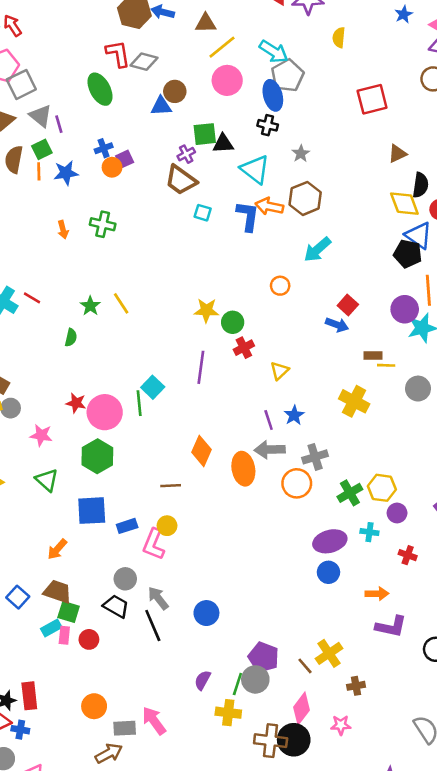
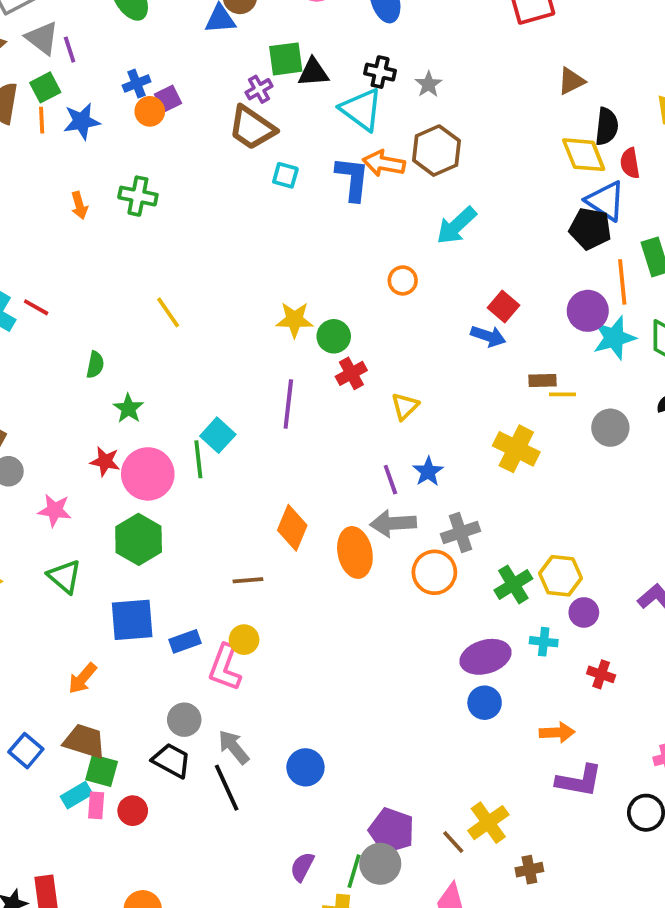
black cross: (268, 125) -> (380, 72), moved
green star: (90, 306) -> (128, 408), moved

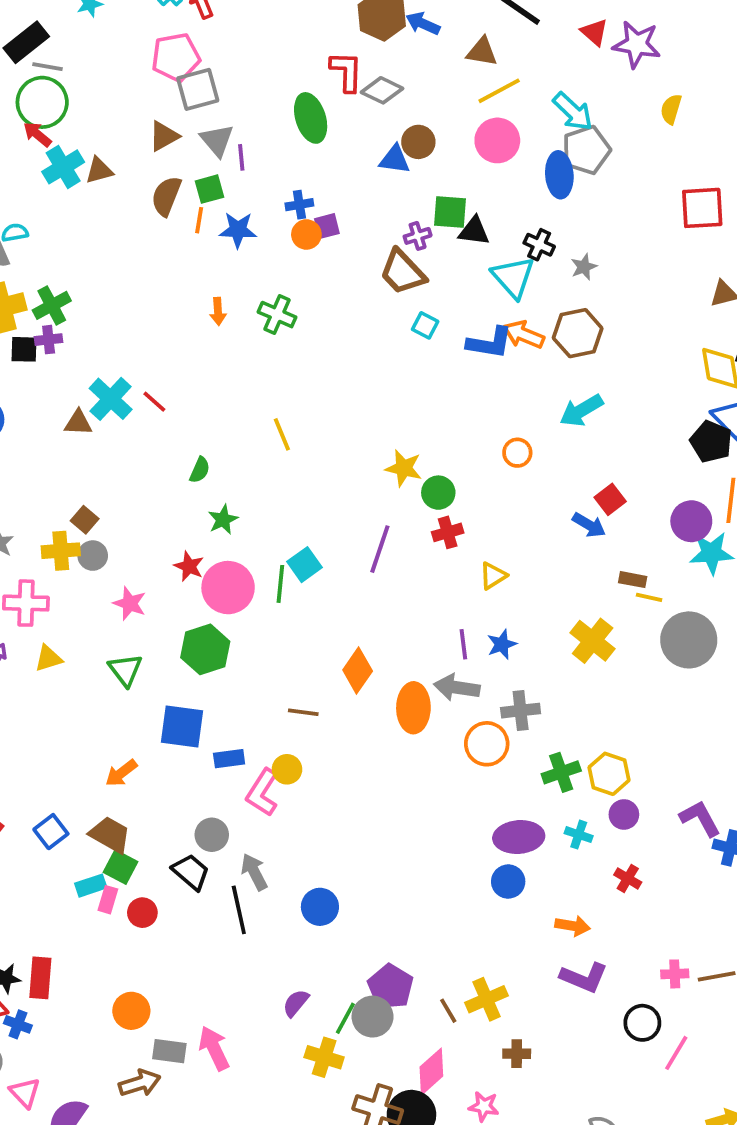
blue L-shape: (352, 179) -> (490, 343), turned 81
gray circle: (610, 428) -> (689, 640), size x1.5

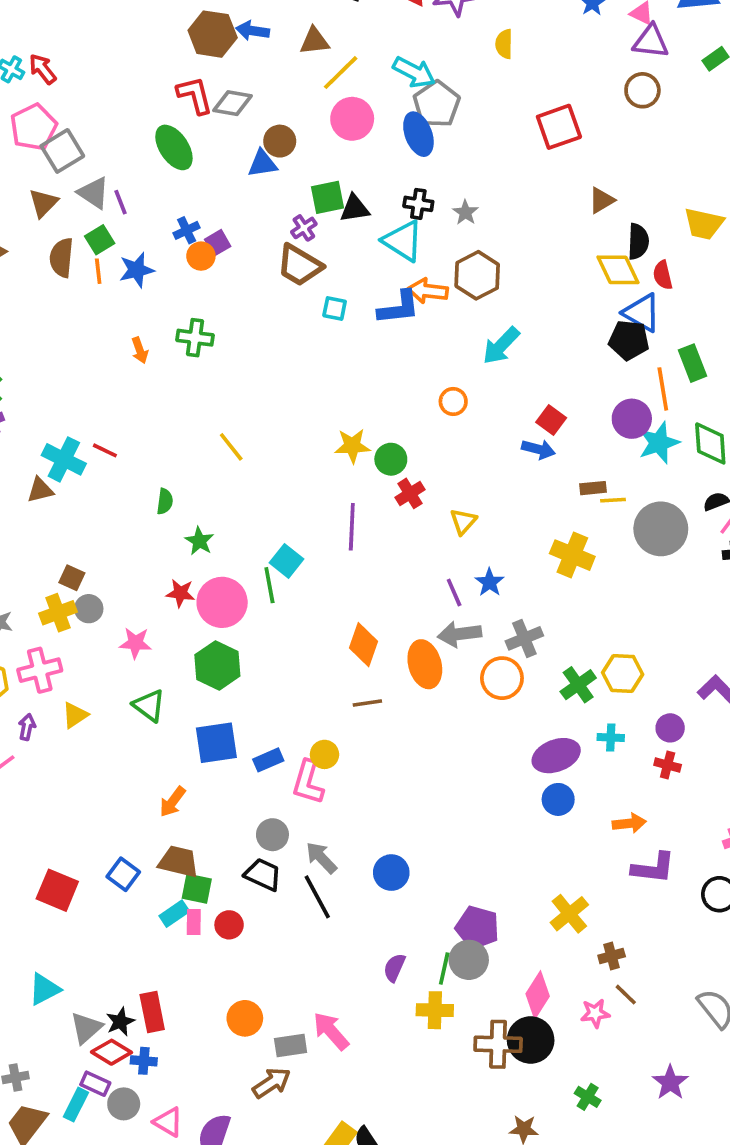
brown line: (303, 712) -> (367, 703), moved
purple circle: (624, 815) -> (670, 728), moved
brown line: (448, 1011) -> (626, 995), moved

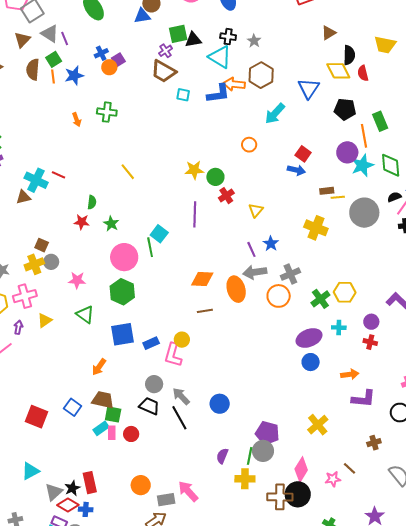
blue triangle: (642, 313) -> (309, 88), moved, turned 35
red star: (180, 593) -> (82, 222), moved
orange diamond: (363, 645) -> (202, 279), turned 75
brown cross: (612, 956) -> (374, 443), moved

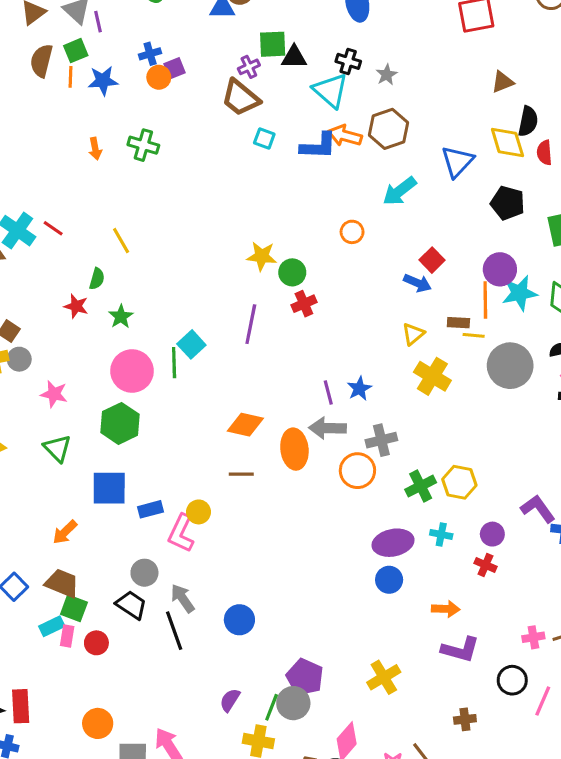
orange line: (364, 136) -> (485, 300), moved
yellow line: (128, 172) -> (121, 241), moved
yellow triangle: (256, 210) -> (413, 334), moved

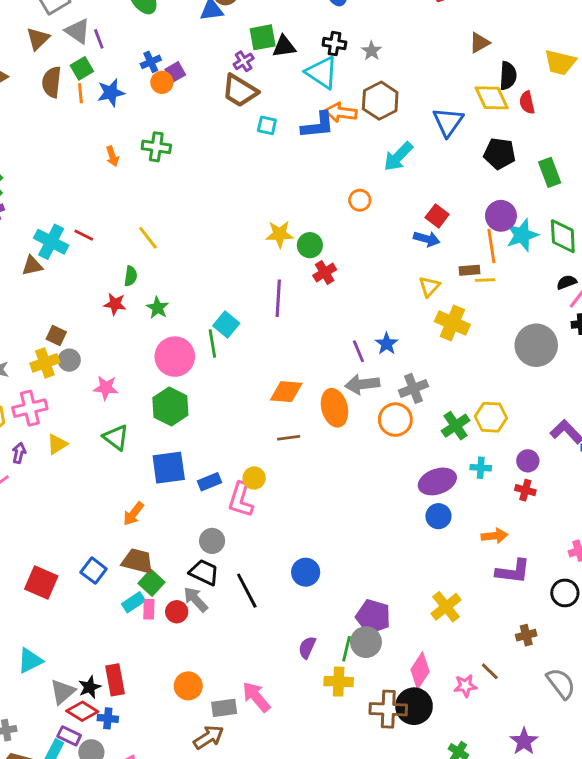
gray circle: (510, 366) -> (536, 345), moved
gray arrow: (183, 598) -> (196, 599), moved
green square: (74, 608) -> (152, 583), turned 30

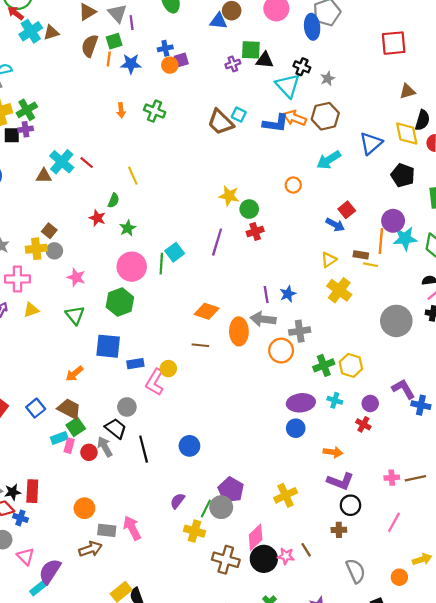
brown trapezoid: (240, 91) -> (220, 122), moved
black circle: (565, 593) -> (350, 505), moved
black circle: (414, 706) -> (264, 559), moved

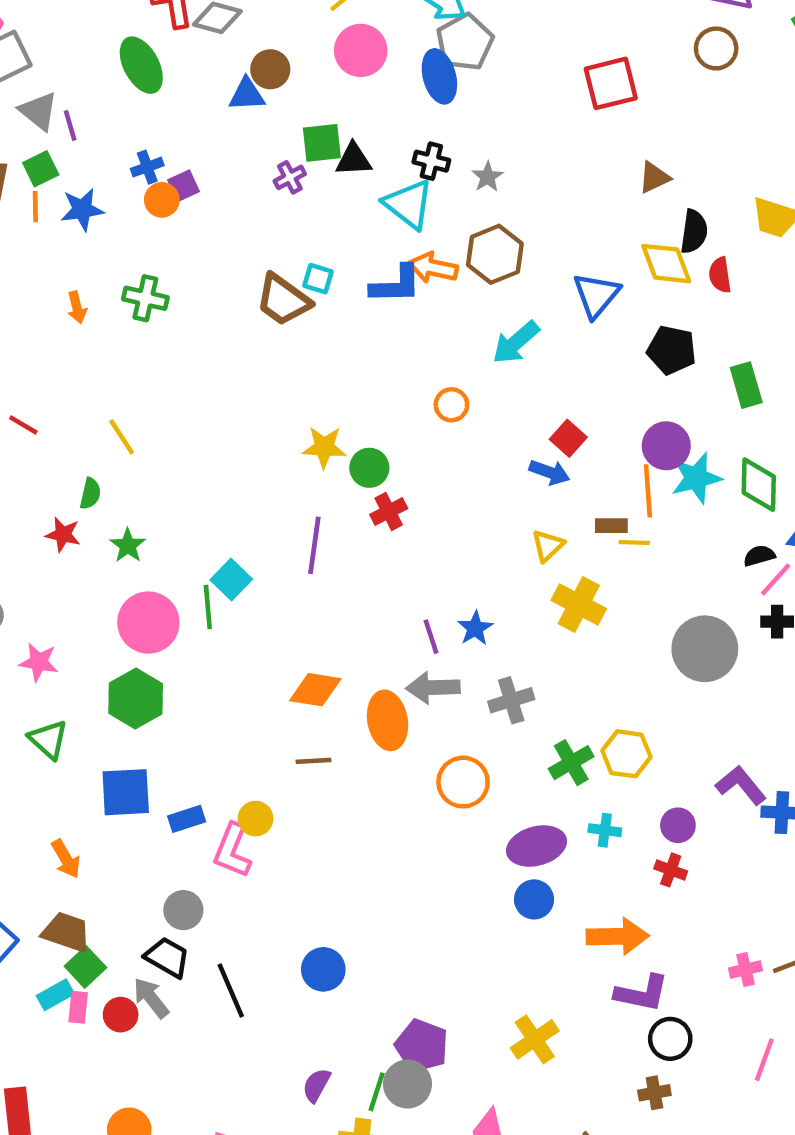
orange circle: (281, 351) -> (463, 782), moved
orange arrow: (74, 374) -> (66, 859), turned -72
orange arrow: (333, 452) -> (618, 936), size x1.5

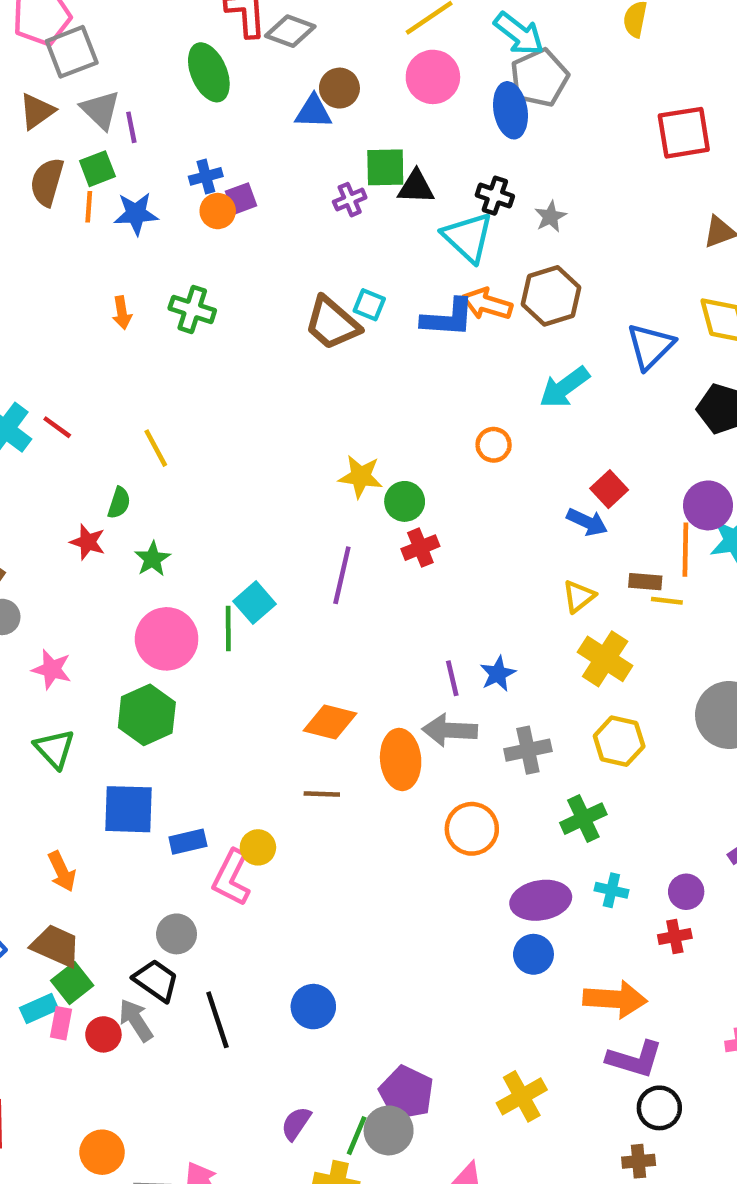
yellow hexagon: (626, 754) -> (619, 741), moved
red cross: (671, 870) -> (675, 937), turned -36

